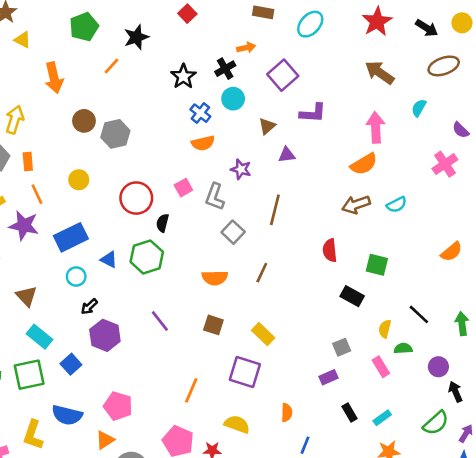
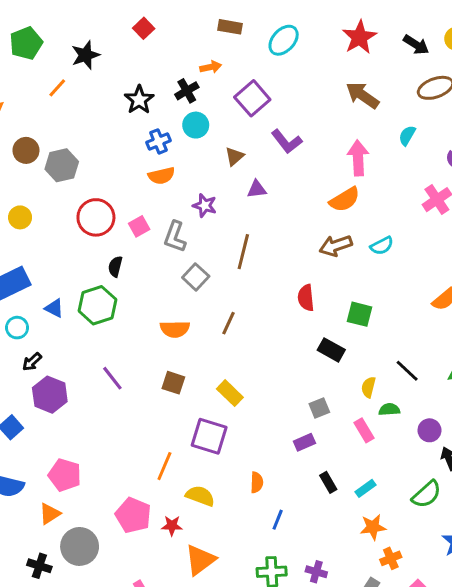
blue cross: (200, 113) -> (158, 141), turned 30
purple L-shape: (313, 113) -> (287, 141), turned 48
red circle: (136, 198) -> (96, 217), moved
orange line: (191, 390) -> (164, 466), moved

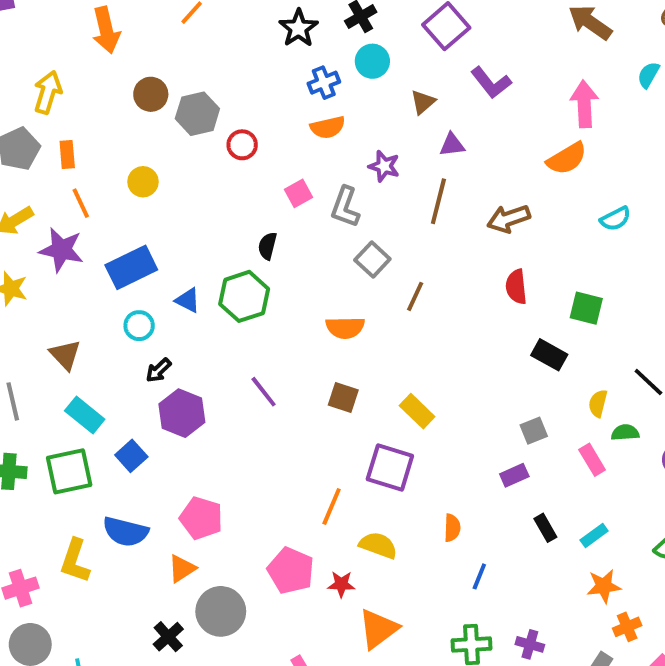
red circle: (96, 217) -> (242, 145), moved, size x0.6
brown arrow: (336, 246) -> (508, 219), moved
brown line: (243, 252) -> (438, 201), moved
brown line: (228, 323) -> (415, 296), moved
black cross: (39, 566) -> (168, 637), turned 30

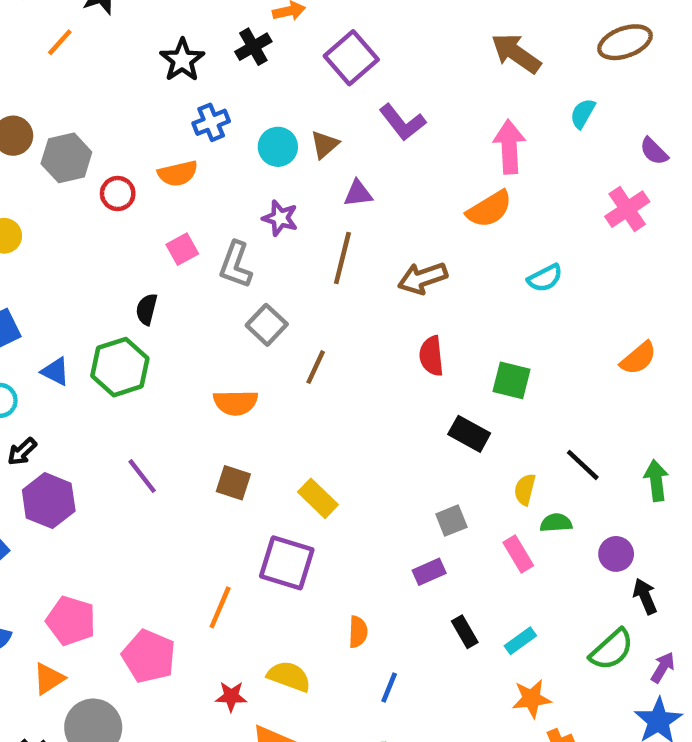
cyan circle: (372, 61) -> (278, 147), moved
orange semicircle: (328, 127) -> (178, 173), moved
yellow semicircle: (378, 545) -> (289, 676), moved
pink pentagon: (291, 571) -> (149, 656), moved

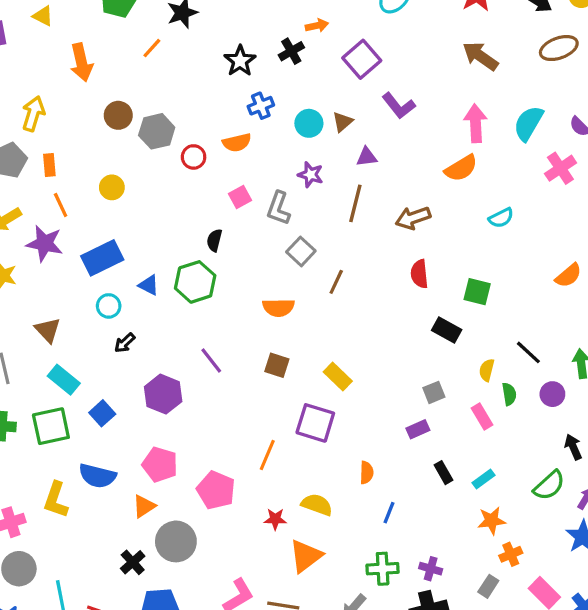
cyan semicircle: (583, 113) -> (528, 123), moved, size x1.6
purple hexagon: (49, 501) -> (163, 394), moved
green semicircle: (556, 523) -> (509, 394), turned 85
purple circle: (616, 554) -> (552, 394), moved

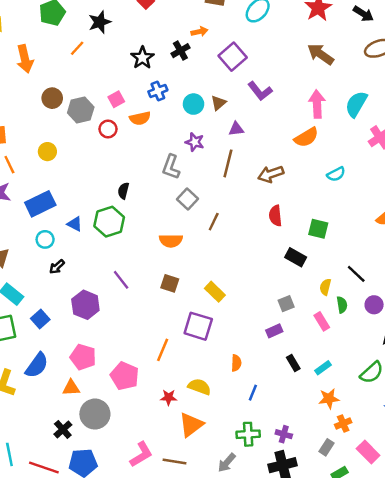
pink square: (240, 197) -> (116, 99), moved
blue semicircle: (97, 476) -> (37, 365), turned -68
orange triangle: (144, 506) -> (71, 388), turned 30

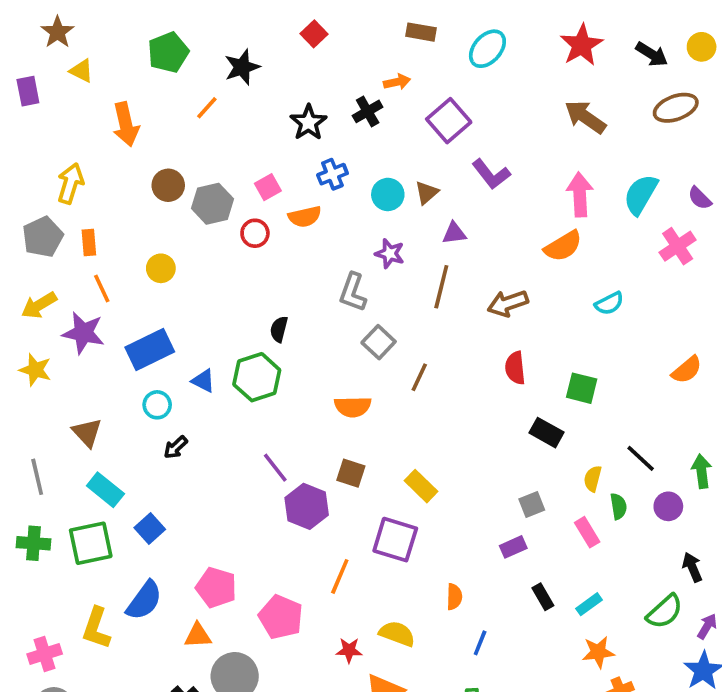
purple hexagon: (85, 305) -> (307, 506), moved

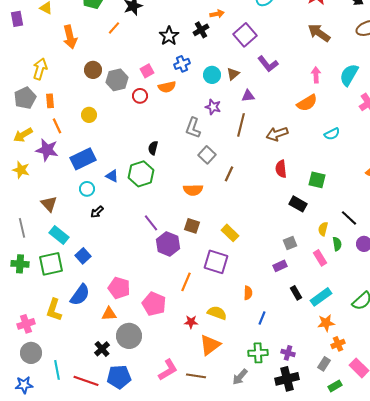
pink arrow: (580, 194) -> (316, 75), size x0.7
cyan rectangle: (589, 604) -> (321, 297), size x1.5

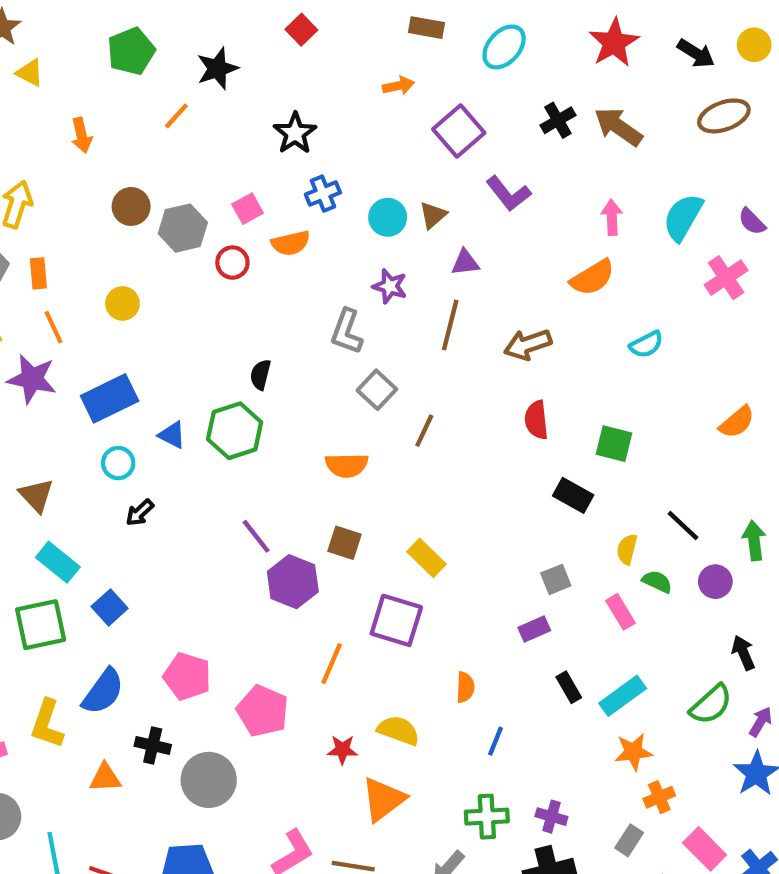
black cross: (201, 30) -> (558, 120), moved
orange arrow: (70, 37) -> (82, 135), size x0.7
green semicircle: (337, 244) -> (657, 582), turned -56
orange triangle: (109, 314) -> (105, 778), moved
black cross: (102, 349) -> (153, 745), moved, turned -35

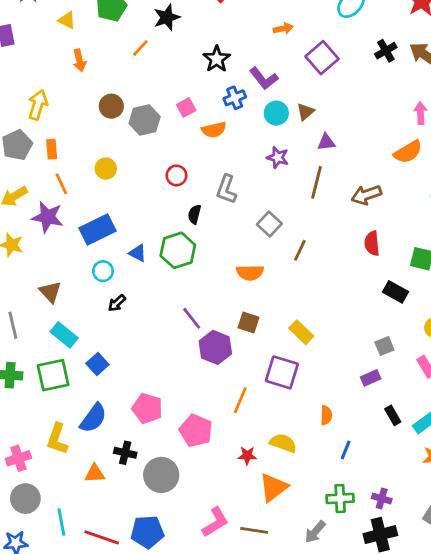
yellow triangle: (30, 73) -> (67, 20), moved
purple L-shape: (508, 194) -> (264, 78), moved
red circle: (232, 263) -> (176, 175), moved
gray L-shape: (347, 332) -> (226, 189), moved

